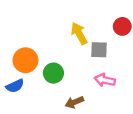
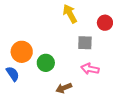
yellow arrow: (79, 33) -> (70, 14), moved
blue semicircle: (15, 86) -> (13, 74), turned -98

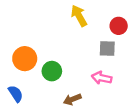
gray square: (85, 43) -> (107, 48), moved
blue semicircle: (13, 74) -> (16, 94), moved

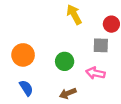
green circle: (52, 71) -> (65, 61), moved
blue semicircle: (16, 94) -> (26, 88), moved

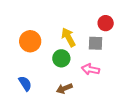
yellow arrow: (74, 14) -> (68, 37), moved
orange circle: (23, 55) -> (30, 41), moved

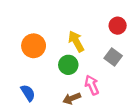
gray square: (96, 43) -> (113, 57), moved, turned 35
pink arrow: (91, 69) -> (92, 85), moved, turned 54

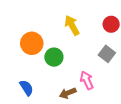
yellow arrow: (76, 41) -> (72, 25), moved
green circle: (68, 65) -> (54, 57), moved

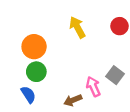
gray square: (107, 54) -> (115, 75), moved
green circle: (54, 57) -> (36, 72), moved

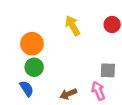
gray square: (115, 75) -> (108, 70), turned -35
pink arrow: (93, 87) -> (98, 91), moved

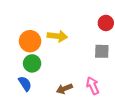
yellow arrow: (73, 26) -> (57, 36), moved, turned 126
gray square: (108, 70) -> (102, 51), moved

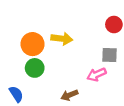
blue semicircle: (25, 84) -> (16, 94), moved
pink arrow: (93, 86) -> (97, 74), moved, turned -90

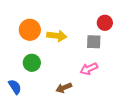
orange circle: (32, 44) -> (30, 30), moved
gray square: (110, 55) -> (94, 42), moved

